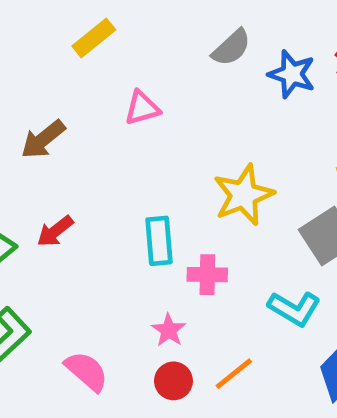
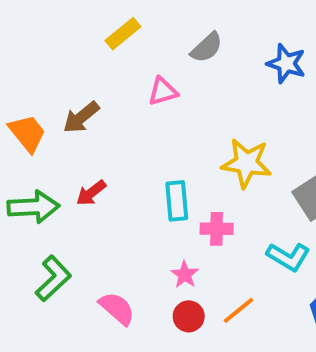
gray semicircle: (231, 48) -> (207, 48), moved
yellow star: (244, 195) -> (246, 163), turned 30

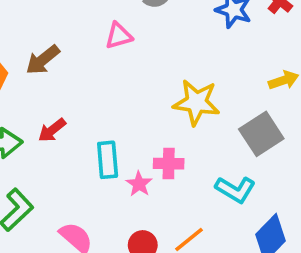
cyan rectangle: (177, 201) -> (108, 160), moved
pink star: (185, 275) -> (139, 184), moved

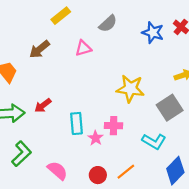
brown arrow: (43, 60) -> (39, 49), moved

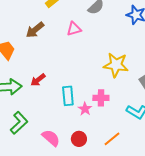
red circle: (98, 175) -> (79, 139), moved

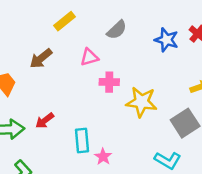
pink cross: (101, 98) -> (109, 82), moved

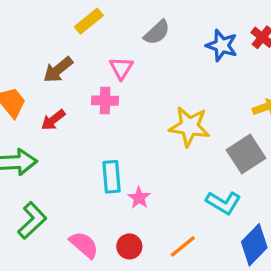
pink triangle: (89, 57) -> (121, 68), turned -42
pink cross: (109, 82) -> (105, 101), moved
red arrow: (45, 121) -> (53, 120), moved

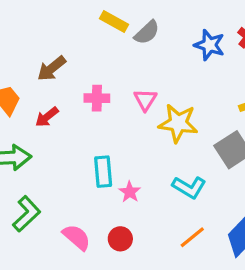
yellow rectangle: (89, 21) -> (114, 22), moved, turned 68
pink triangle: (121, 68) -> (145, 100), moved
cyan L-shape: (223, 203) -> (189, 187), moved
orange line: (183, 246) -> (192, 237), moved

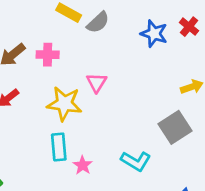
pink cross: (97, 98) -> (48, 55), moved
yellow star: (178, 123) -> (64, 104), moved

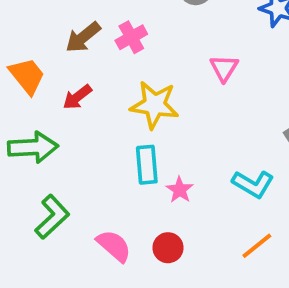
pink cross: (48, 55) -> (131, 37), turned -30
pink triangle: (97, 83) -> (224, 68), moved

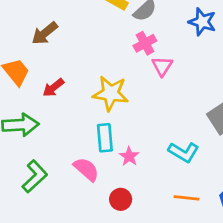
brown arrow: (83, 37) -> (45, 33), moved
pink cross: (131, 37) -> (145, 43), moved
pink semicircle: (114, 246) -> (86, 169), moved
orange line: (257, 246) -> (186, 198), turned 45

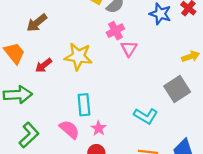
yellow star: (111, 93) -> (78, 56), moved
pink star: (129, 156) -> (99, 128), moved

